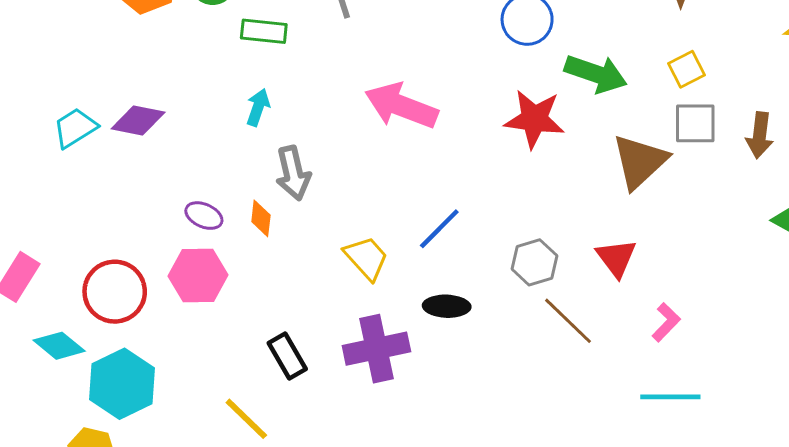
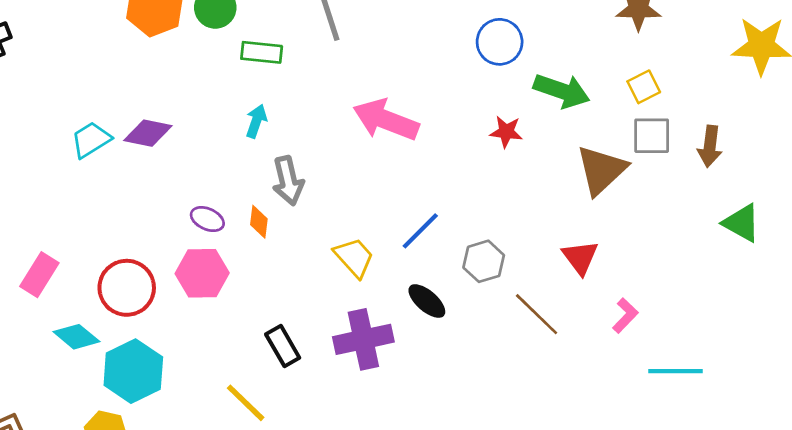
red star: (534, 119) -> (506, 132), size x0.6
gray hexagon: (534, 262) -> (484, 261), moved
black ellipse: (447, 306) -> (427, 301), turned 39
cyan line: (670, 397) -> (675, 371), moved

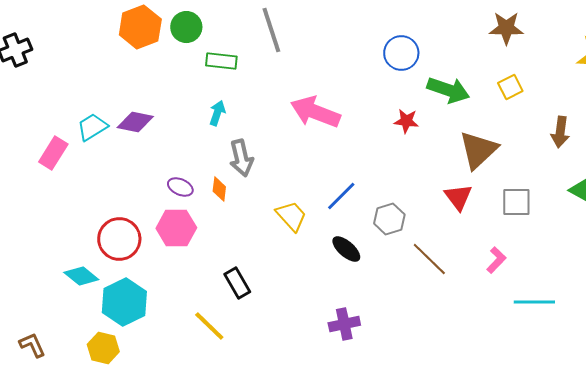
gray square: (652, 136) -> (516, 202), moved
red triangle: (580, 257) -> (458, 197), moved
pink rectangle: (39, 275) -> (53, 153), moved
purple cross: (363, 339) -> (344, 324), moved, size x0.7

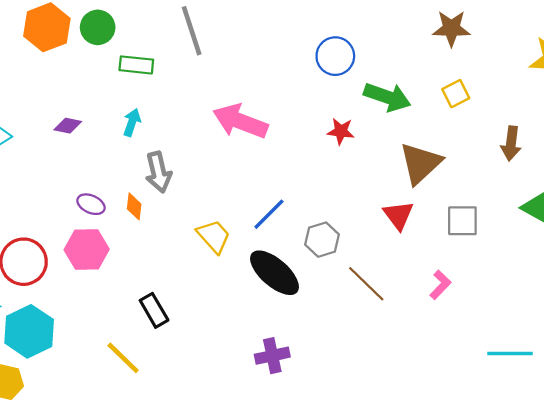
purple diamond: (135, 122) -> (68, 126), moved, size x0.7
black ellipse: (346, 249) -> (274, 273), size x1.6
cyan line: (534, 302) -> (510, 353), moved

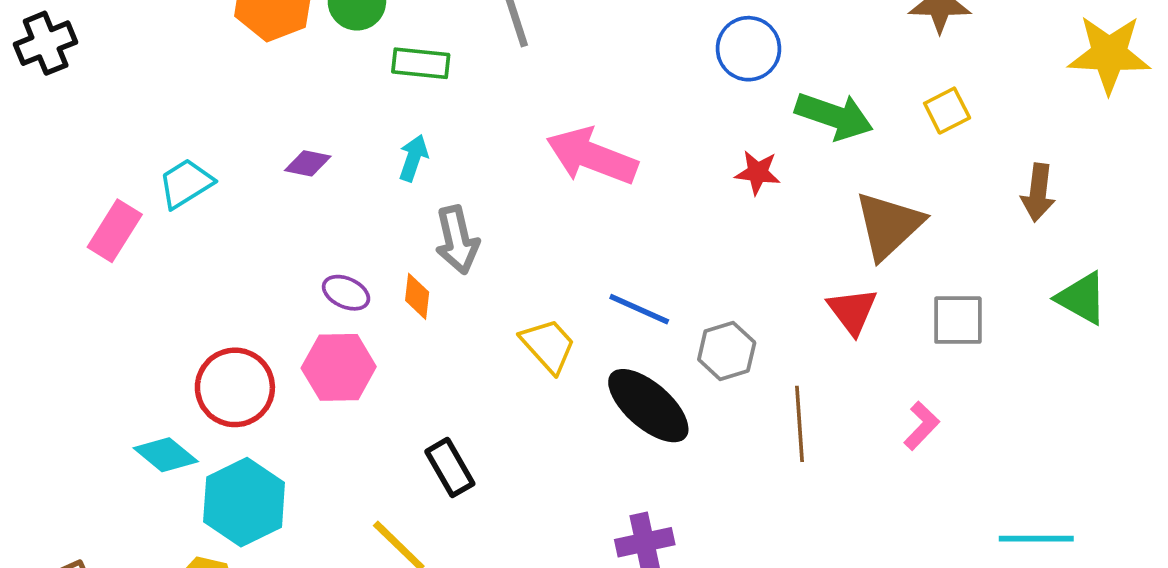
blue line: (269, 214) -> (639, 309), turned 69
brown line: (366, 284) -> (800, 424), turned 42

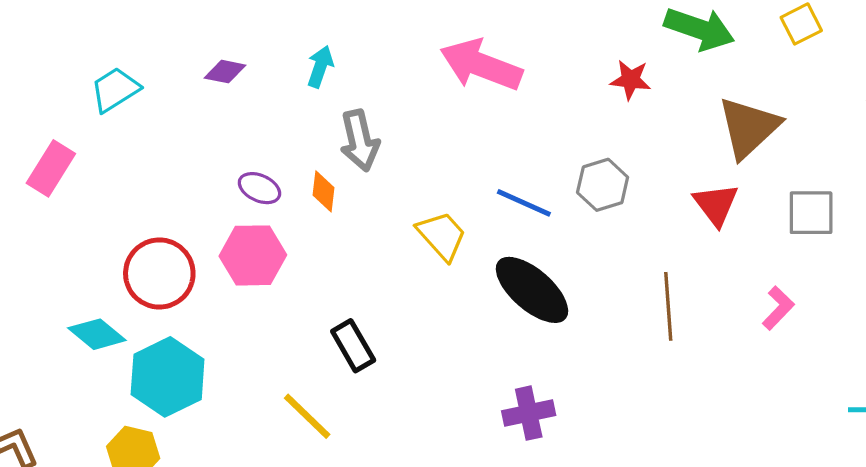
pink rectangle: (115, 231) -> (51, 168), moved
gray hexagon: (727, 351) -> (603, 185), moved

